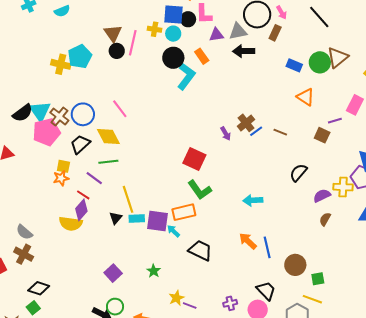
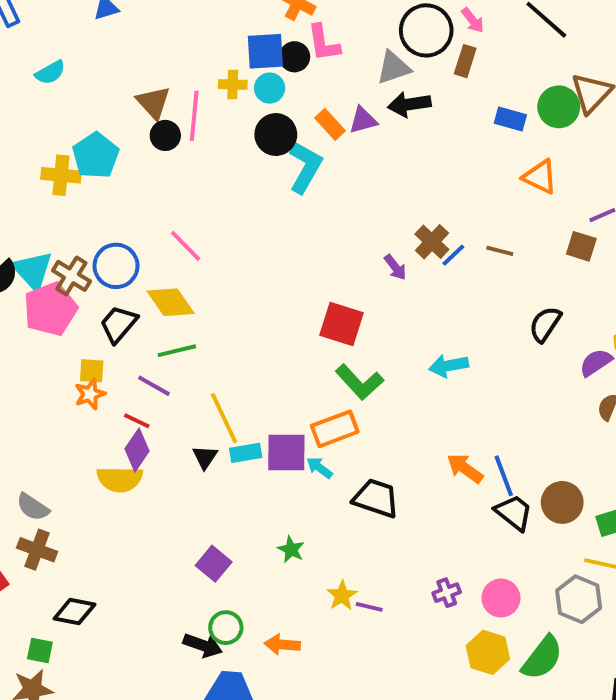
purple triangle: (216, 35) -> (363, 120), moved
cyan arrow: (253, 200) -> (449, 366), moved
black trapezoid: (266, 291) -> (514, 513), moved
green square: (33, 308) -> (40, 651), moved, turned -32

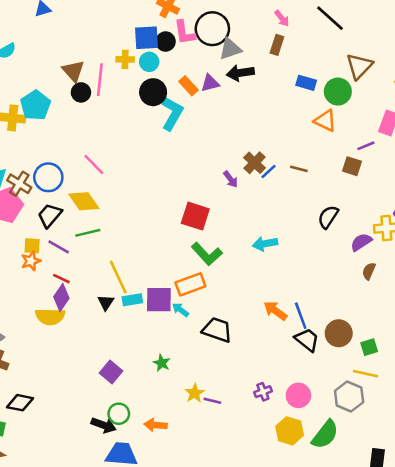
black circle: (426, 30) -> (212, 29), moved
green circle: (559, 107) -> (338, 92), moved
purple line: (154, 386) -> (59, 247), moved

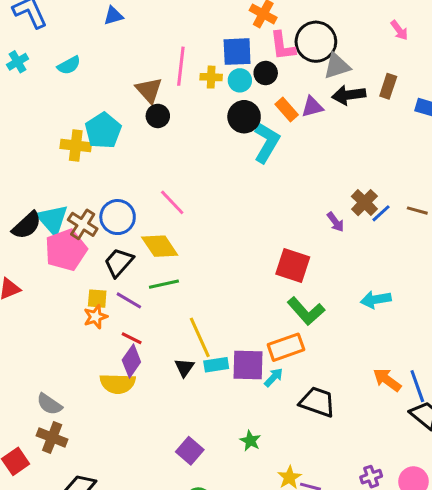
black circle: (166, 42) -> (266, 73), moved
brown rectangle: (277, 45) -> (388, 86), moved
pink line: (100, 80) -> (181, 66), moved
cyan arrow: (180, 310) -> (274, 377), turned 96

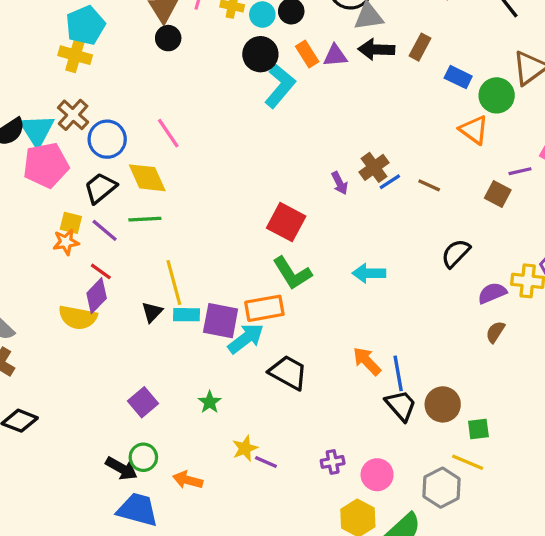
cyan pentagon: (103, 131) -> (85, 25), moved
brown cross: (83, 224) -> (73, 115), moved
cyan arrow: (274, 377) -> (246, 338), size x1.6

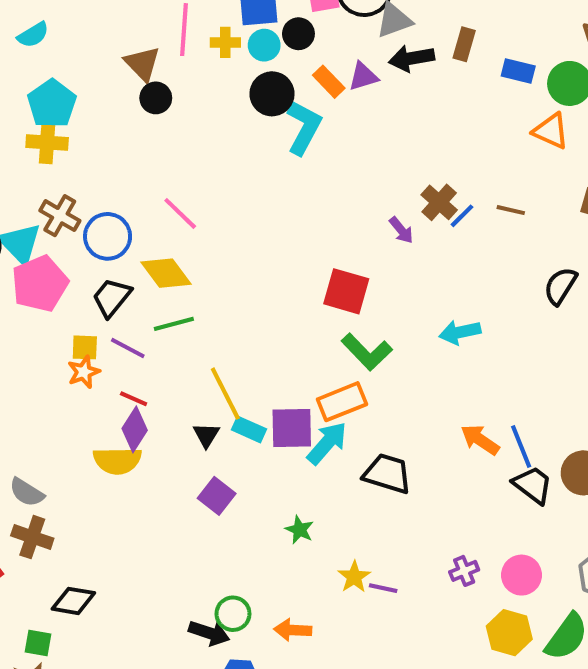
cyan rectangle: (187, 315) -> (249, 429), turned 35
purple square: (143, 402) -> (217, 496), moved

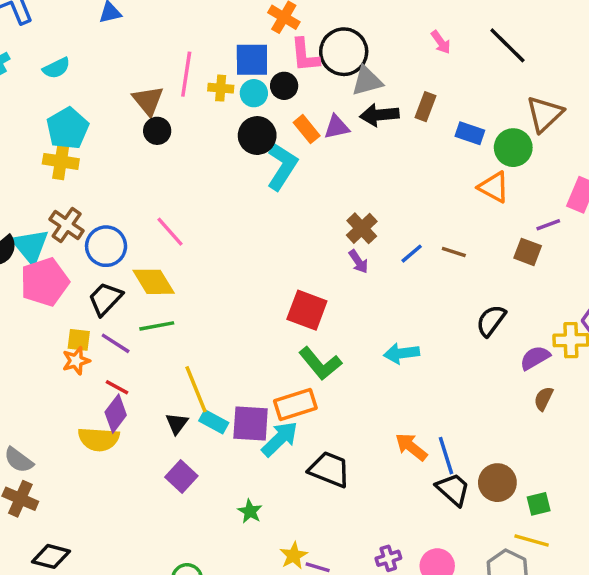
brown cross: (439, 202) -> (362, 228), moved

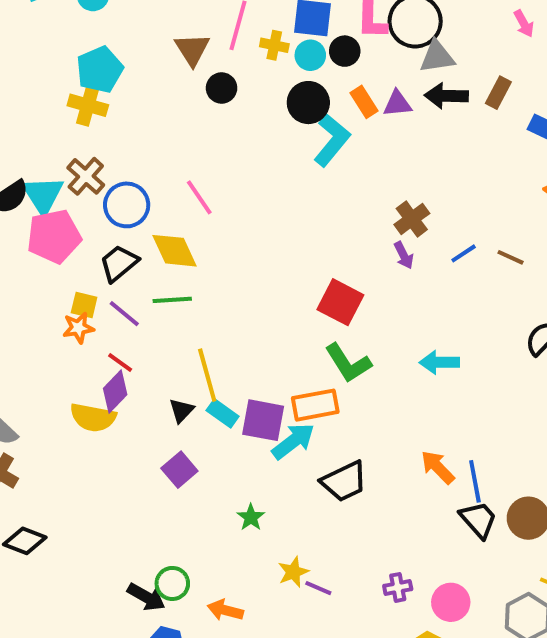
black circle: (157, 131) -> (222, 88), moved
black trapezoid: (329, 469) -> (344, 481), turned 126

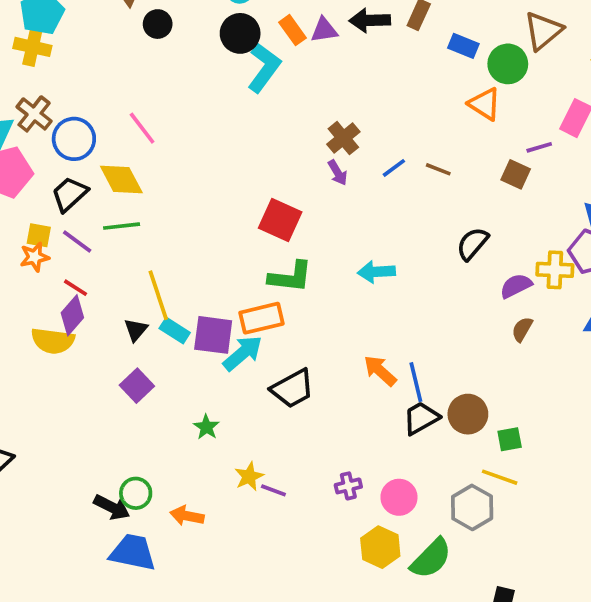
green L-shape: (348, 363) -> (290, 277), turned -48
black trapezoid: (478, 520) -> (421, 418), turned -75

